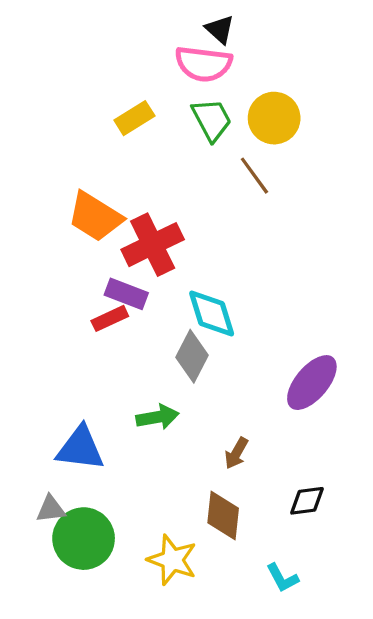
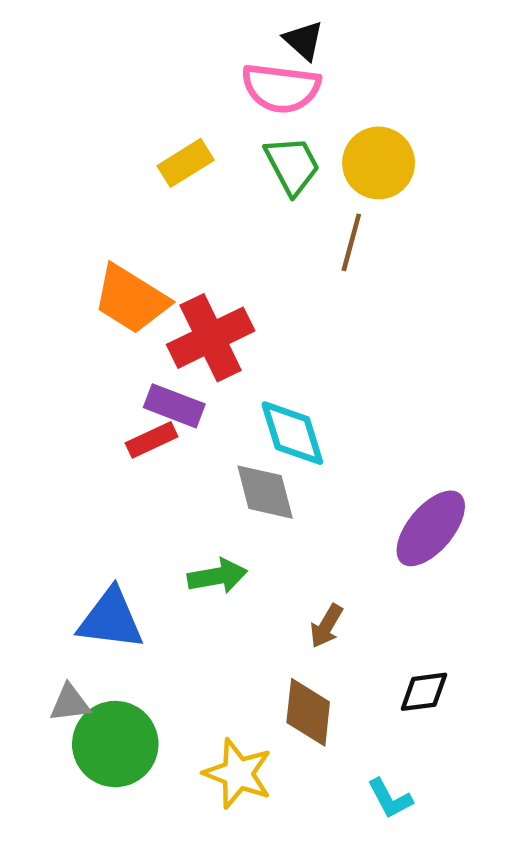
brown line: (254, 176) -> (351, 242), turned 51
gray diamond: (192, 356) -> (265, 492), turned -42

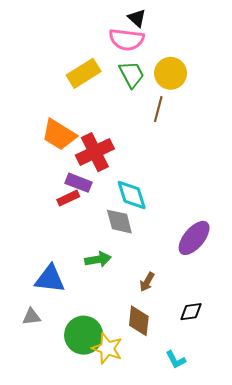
yellow rectangle: (186, 163) -> (84, 73), size x1.4
green circle: (115, 744) -> (84, 335), moved

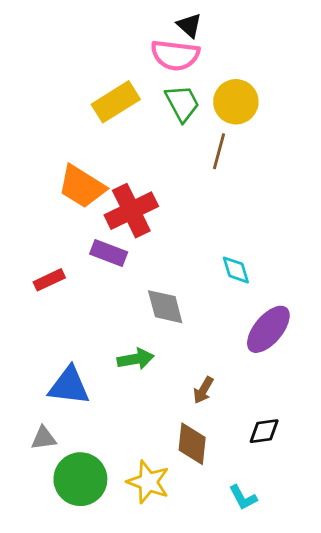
cyan diamond: (132, 195) -> (236, 270), moved, size x0.7
red rectangle: (68, 198) -> (49, 280), moved
green circle: (84, 335) -> (80, 479), moved

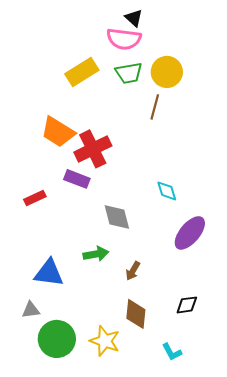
green trapezoid: (182, 103) -> (129, 73), turned 108
brown arrow: (203, 390) -> (133, 271), moved

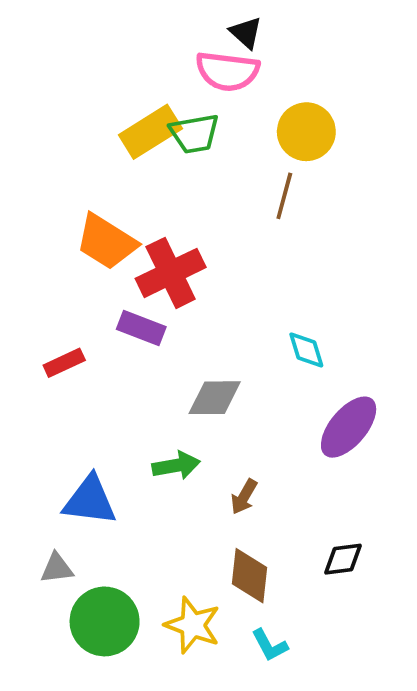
green trapezoid: (129, 73) -> (194, 134), moved
gray diamond: (117, 217) -> (215, 398), turned -76
cyan L-shape: (172, 352) -> (270, 645), moved

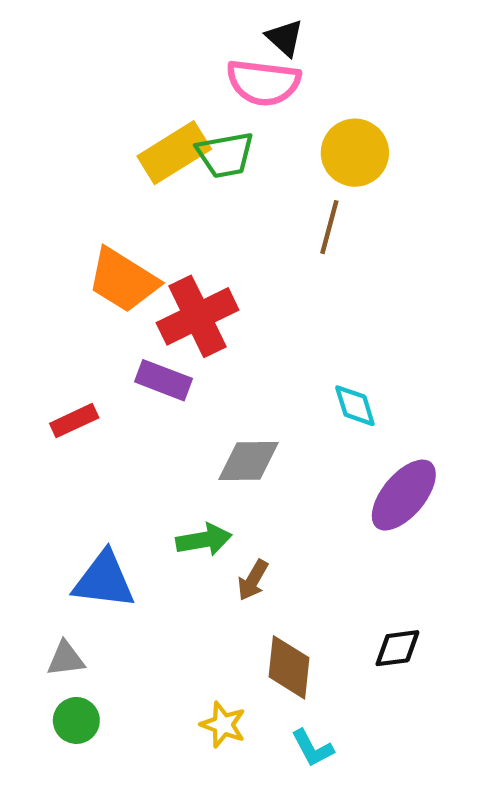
brown arrow: (244, 497) -> (253, 580), moved
green circle: (105, 621) -> (76, 720), moved, size x0.6
yellow star: (193, 625) -> (223, 725), size x0.7

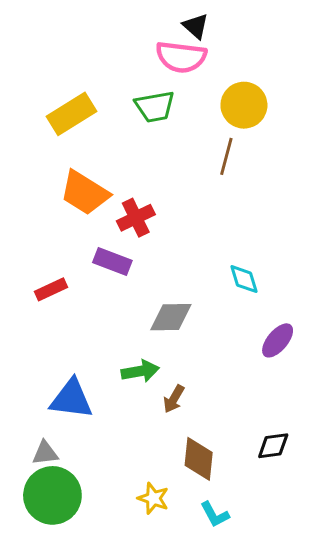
yellow rectangle: (174, 153) -> (71, 114), moved
red cross: (198, 316) -> (136, 218), size x0.7
purple ellipse: (404, 495) -> (278, 340), size x0.7
green circle: (76, 720) -> (52, 495), size x1.8

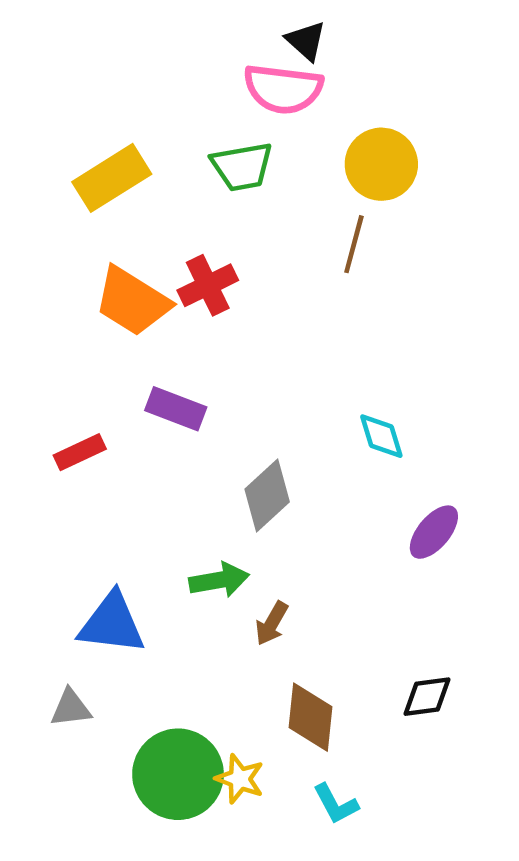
red cross: (136, 218) -> (208, 285), moved
gray diamond: (171, 317) -> (267, 496), turned -42
green circle: (52, 495) -> (178, 774), moved

